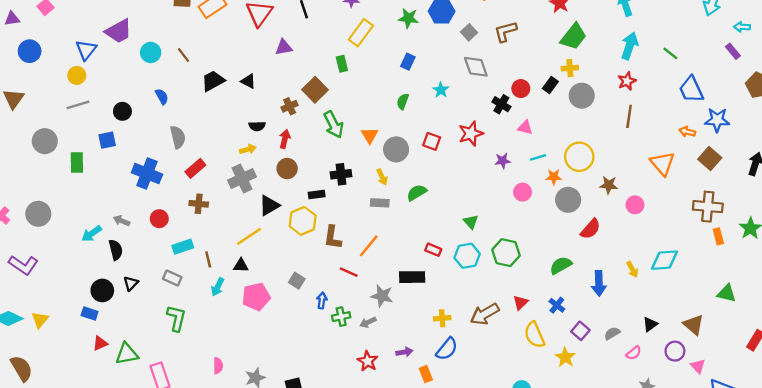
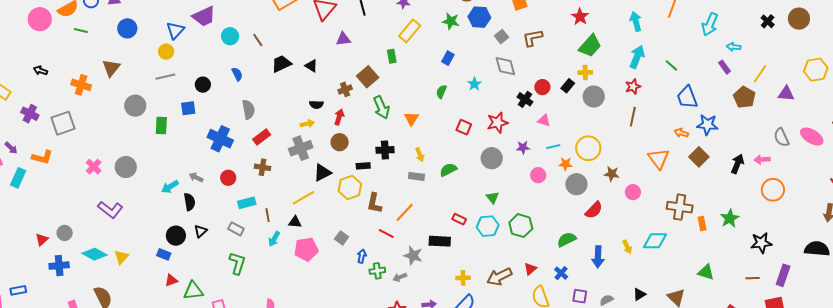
gray circle: (396, 149) -> (492, 158), moved
brown cross: (708, 207) -> (680, 207), moved
purple square: (580, 331) -> (580, 296), turned -35

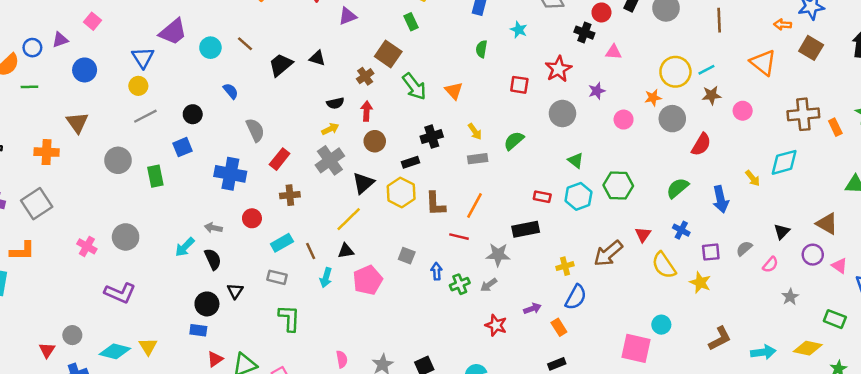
cyan line: (553, 147) -> (706, 70), moved

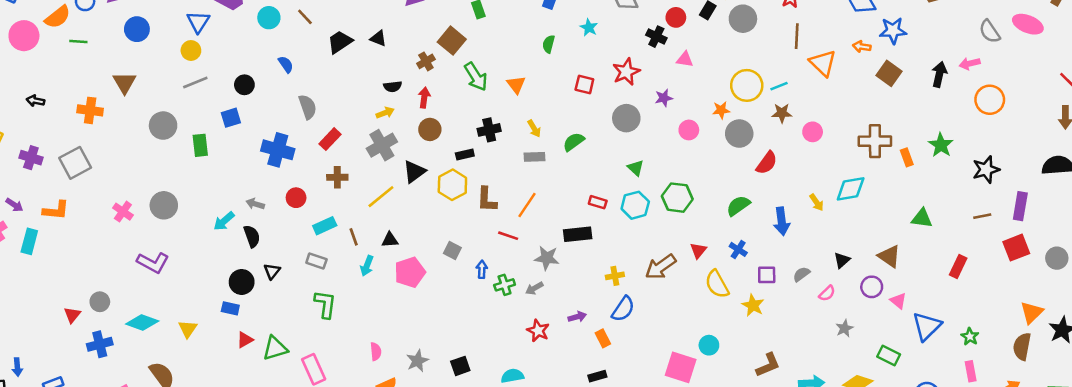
orange triangle: (763, 63) -> (823, 63), moved
yellow line: (349, 219) -> (381, 197), moved
yellow triangle: (148, 346) -> (188, 329), moved

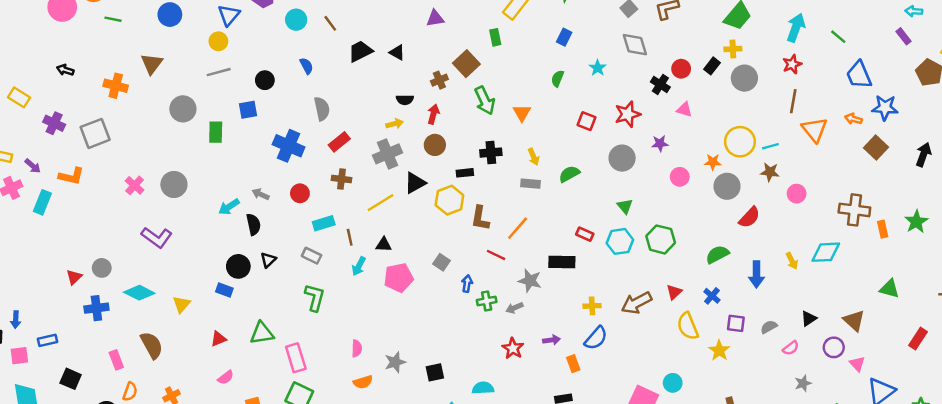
red triangle: (245, 340) -> (218, 339), moved

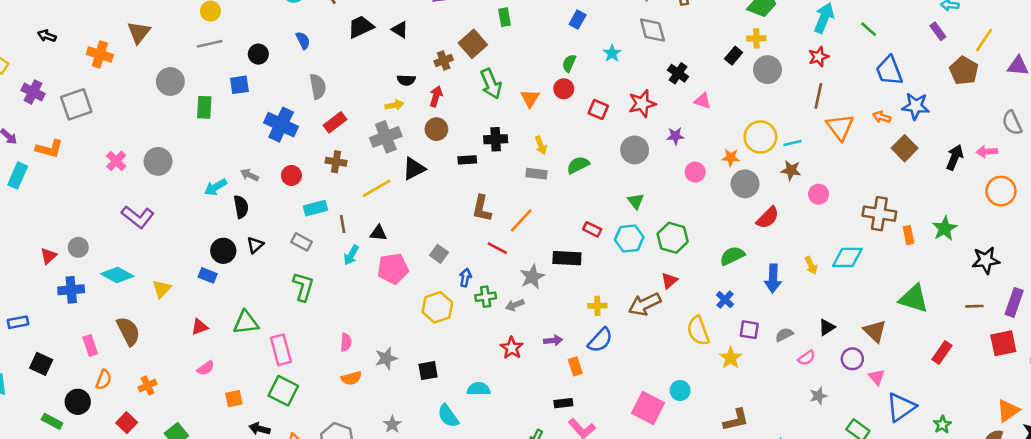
red circle: (681, 69) -> (564, 89), moved
yellow hexagon: (449, 200) -> (437, 307), moved
gray star: (530, 281) -> (532, 277), turned 30
green triangle: (889, 289) -> (914, 298), size x1.4
red triangle: (674, 292) -> (669, 281), moved

